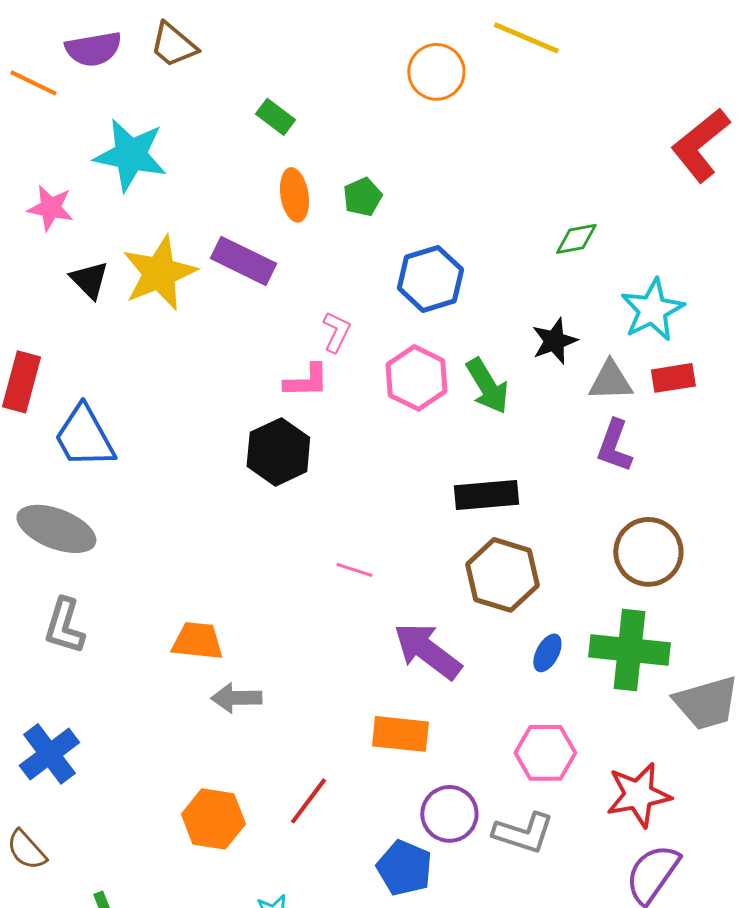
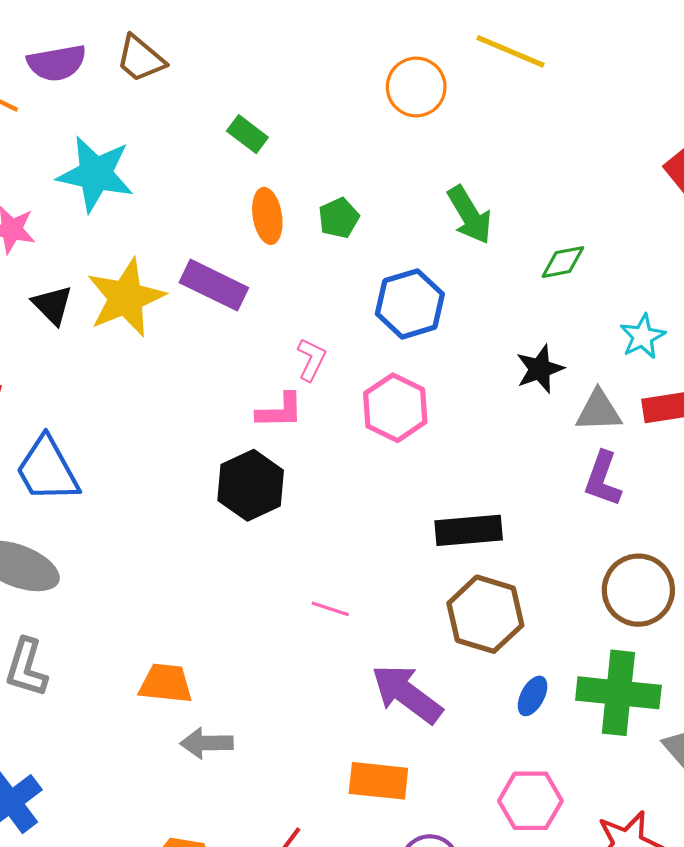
cyan star: (652, 310) -> (643, 336), size x0.7
green arrow: (487, 386) -> (470, 215), moved

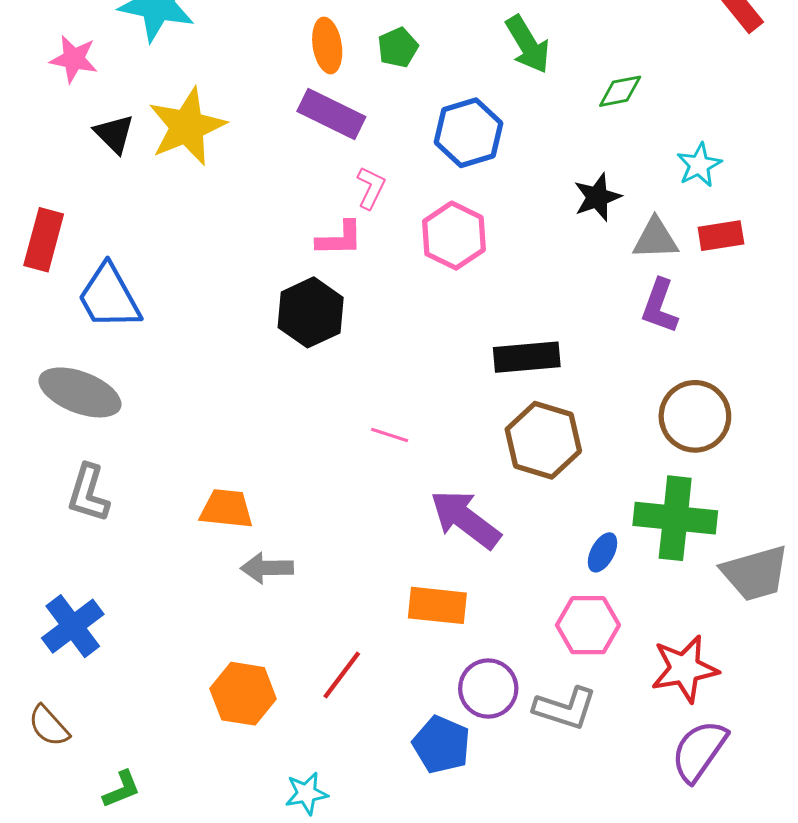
purple rectangle: (214, 285) -> (331, 114), moved
blue ellipse: (533, 696) -> (603, 552), moved

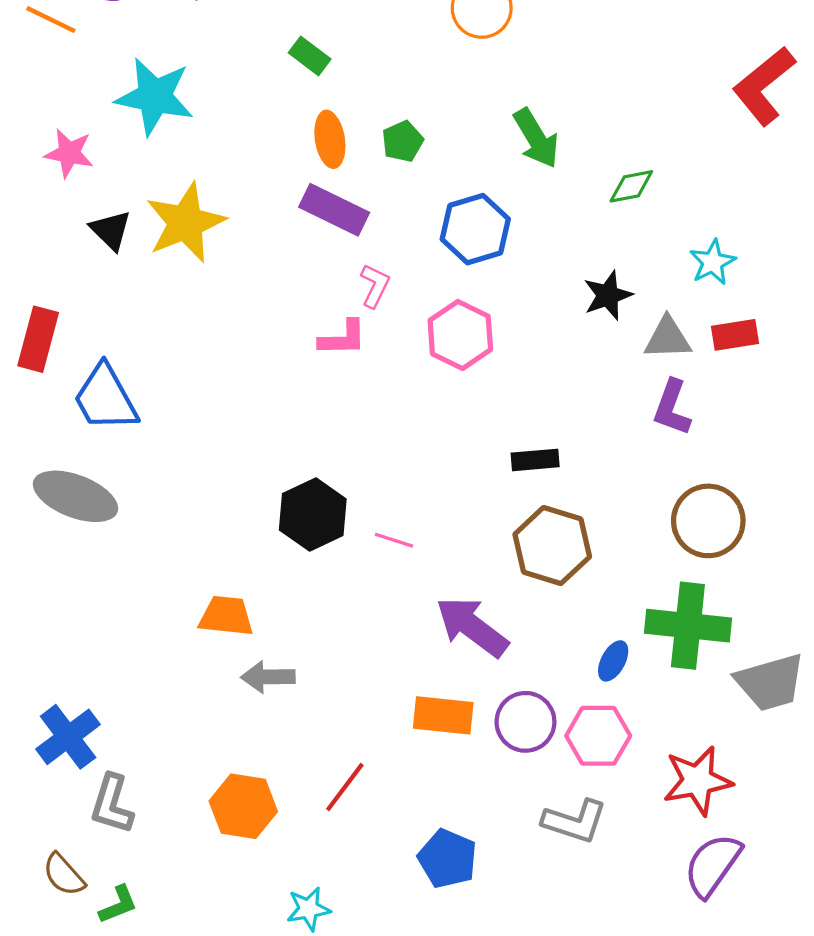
black hexagon: (311, 312) -> (313, 514), moved
black rectangle: (527, 357) -> (535, 460), size x0.7
gray L-shape: (88, 493) -> (112, 804), moved
purple circle: (488, 689) -> (525, 722), moved
brown semicircle: (49, 726) -> (64, 875), moved

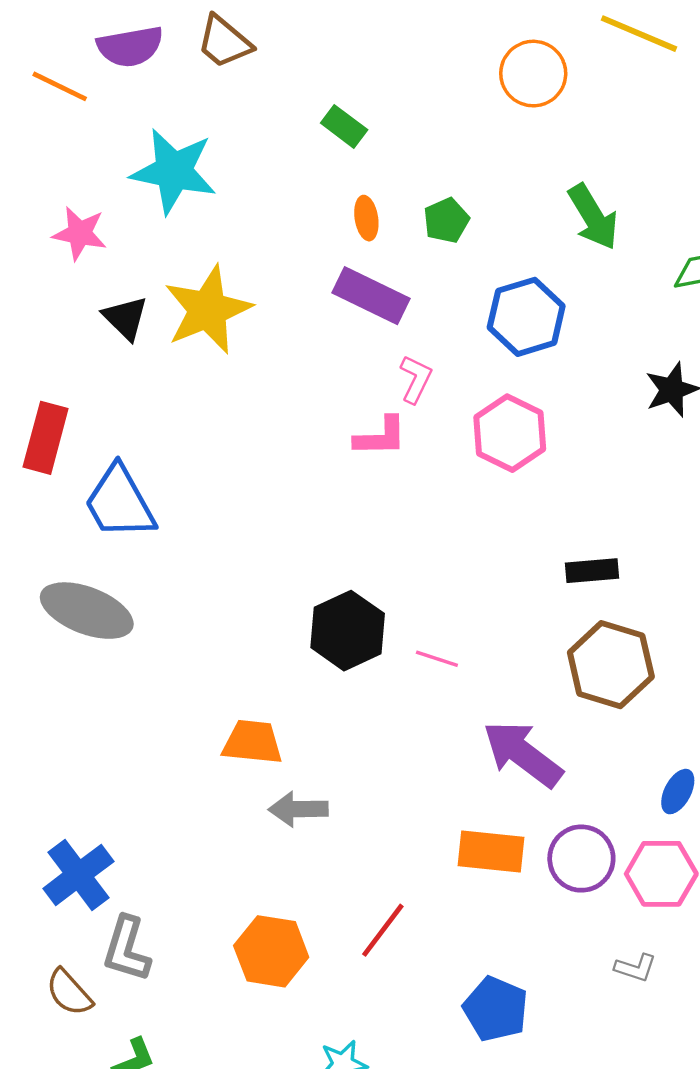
orange ellipse: (330, 139) -> (366, 218), size x0.7
gray L-shape: (575, 821) -> (635, 968), size x0.6
brown semicircle: (64, 875) -> (69, 992), moved

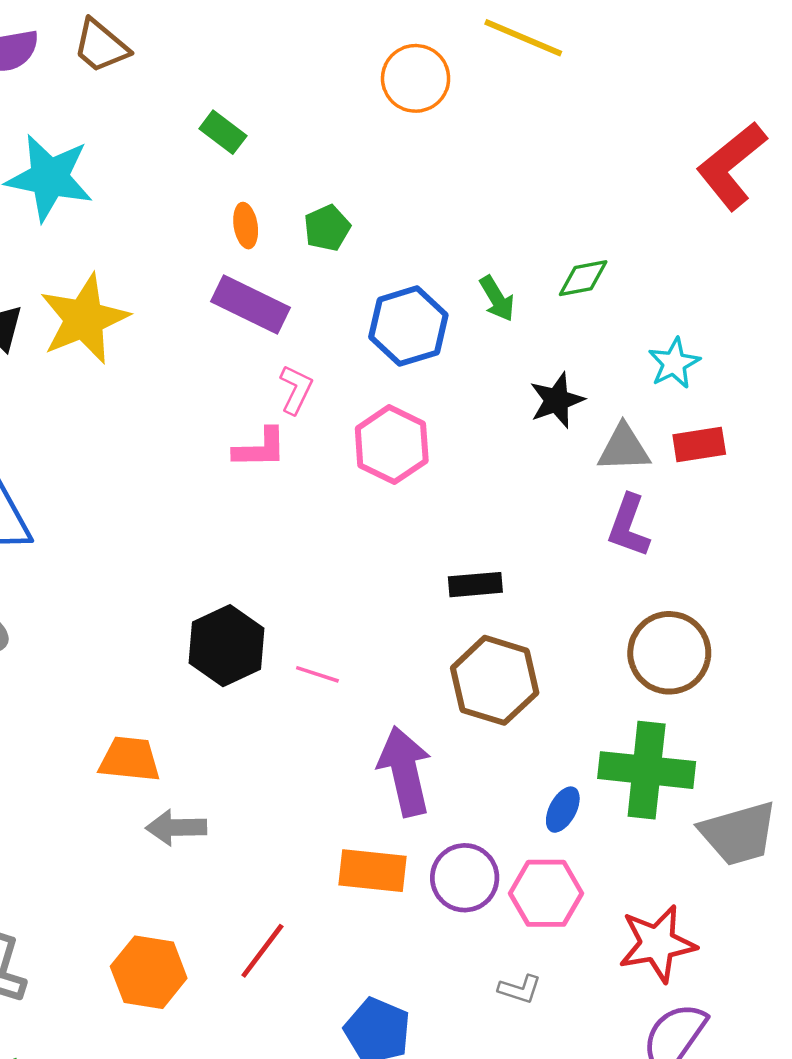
green arrow: (593, 217) -> (497, 299), moved, size x0.7
purple arrow: (523, 754) -> (405, 771), turned 40

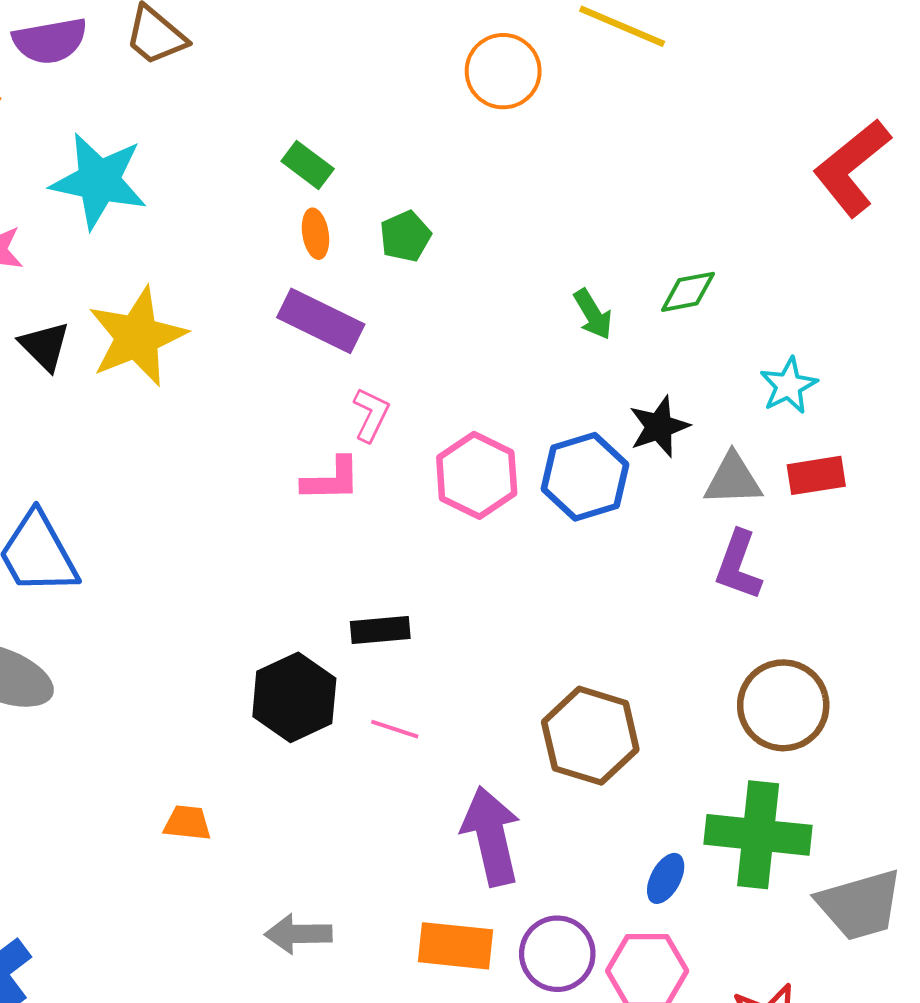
green rectangle: (223, 132) -> (308, 165), moved
blue hexagon: (408, 326) -> (585, 477), moved
black rectangle: (475, 585) -> (380, 630), moved
orange trapezoid: (130, 759) -> (187, 823), size x0.7
gray arrow: (176, 827) -> (298, 934), moved

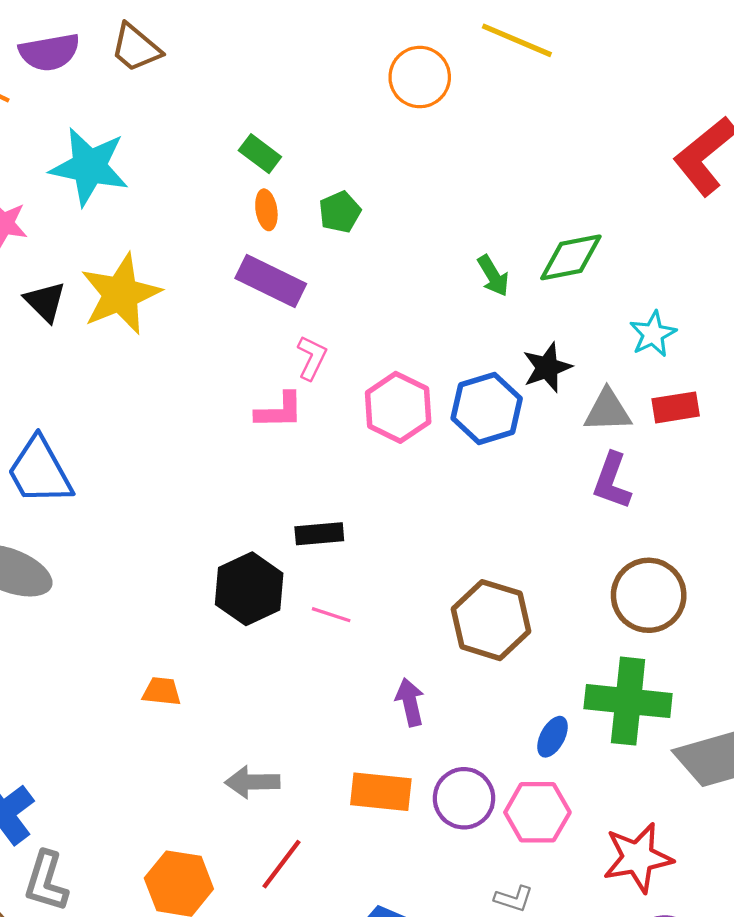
green diamond: (688, 292) -> (571, 257), size x1.4
purple arrow: (491, 836) -> (410, 702), size x0.6

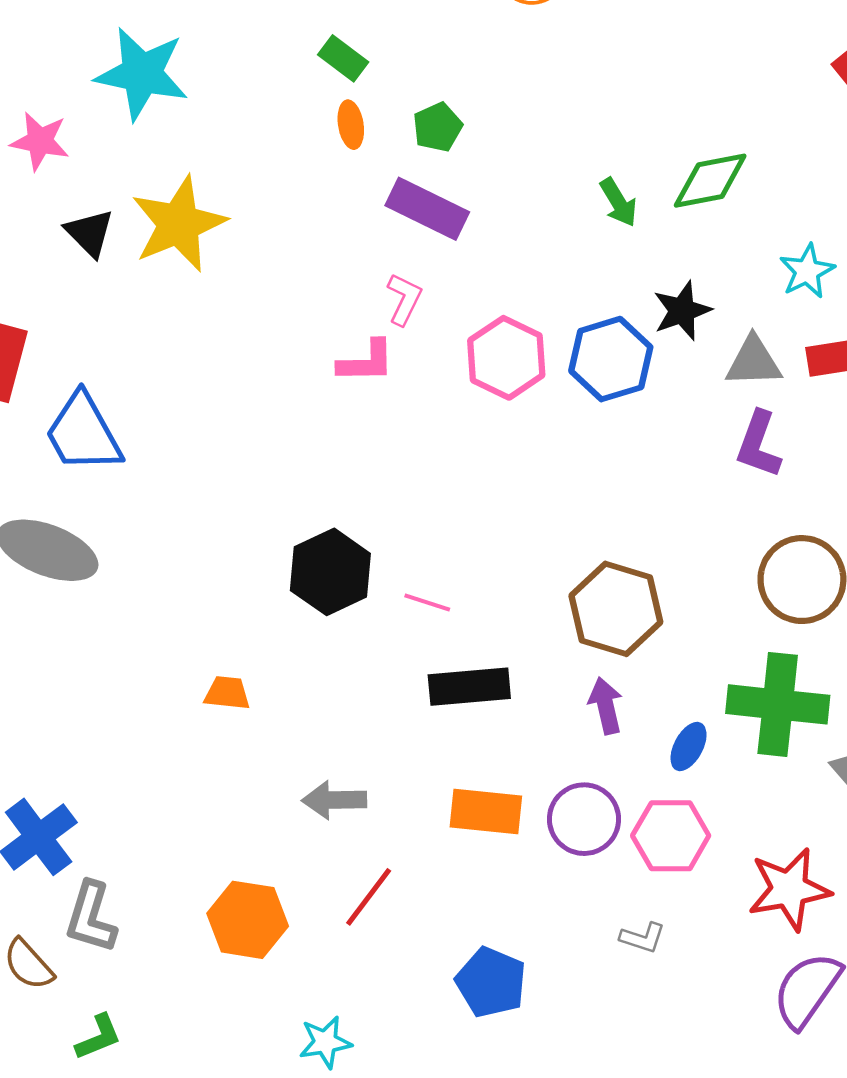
purple rectangle: (271, 281) -> (427, 209), moved
black rectangle: (319, 534) -> (469, 687), moved, size x1.4
purple arrow: (410, 702) -> (606, 706), moved

